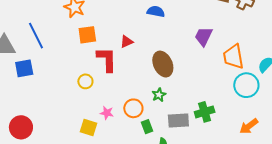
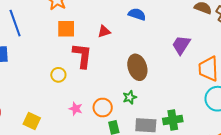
red triangle: (127, 42) -> (104, 31), moved
yellow square: (89, 127) -> (32, 121), moved

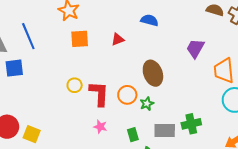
red L-shape: (82, 56) -> (99, 94), moved
orange circle: (103, 108) -> (127, 95), moved
pink star: (76, 109) -> (100, 127), moved
yellow square: (32, 121) -> (32, 134), moved

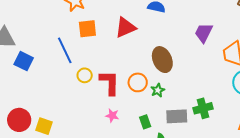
blue line: (28, 36) -> (65, 50), moved
red triangle: (118, 39) -> (125, 27), size x1.6
blue square: (14, 68) -> (24, 61), turned 36

